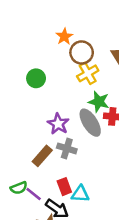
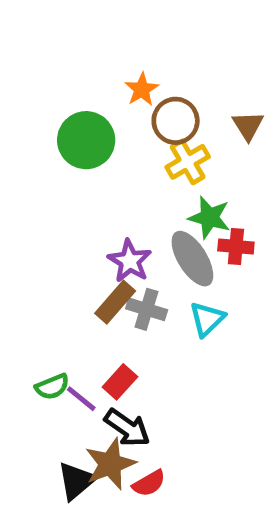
green circle: (36, 78) -> (86, 140), moved, size x1.5
brown rectangle: (42, 156) -> (115, 302), moved
red rectangle: (64, 187) -> (120, 382), moved, turned 63
cyan triangle: (80, 194) -> (207, 319), moved, turned -48

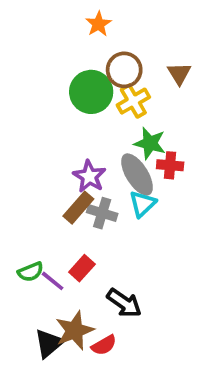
orange star: (142, 89) -> (98, 24), moved
green circle: (86, 140) -> (91, 92), moved
cyan triangle: (207, 319) -> (143, 204), moved
black arrow: (127, 428) -> (124, 303), moved

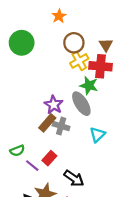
green circle: (91, 92) -> (22, 43), moved
red cross: (170, 165) -> (101, 66), moved, size x1.5
cyan triangle: (143, 204) -> (97, 135), moved
green semicircle: (31, 272) -> (17, 151), moved

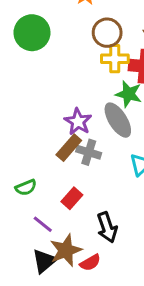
yellow cross: (79, 61) -> (115, 59), turned 30
purple line: (32, 166) -> (43, 224), moved
black arrow: (74, 178) -> (107, 227), turned 36

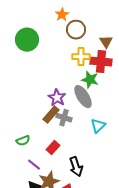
brown circle: (107, 33) -> (76, 30), moved

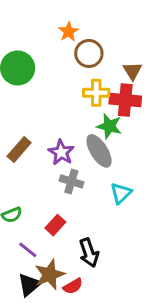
brown rectangle: (51, 115) -> (19, 149), moved

